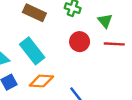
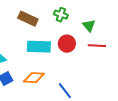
cyan rectangle: (32, 51) -> (39, 47), moved, turned -50

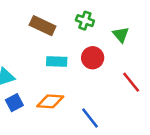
red line: (97, 46) -> (131, 82), moved, turned 48
cyan rectangle: (39, 47) -> (57, 62), size x0.7

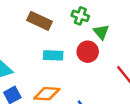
green triangle: (121, 35) -> (101, 32), moved

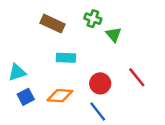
red circle: (88, 52) -> (100, 83), moved

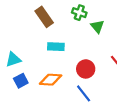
brown rectangle: (53, 24) -> (44, 17), turned 30

